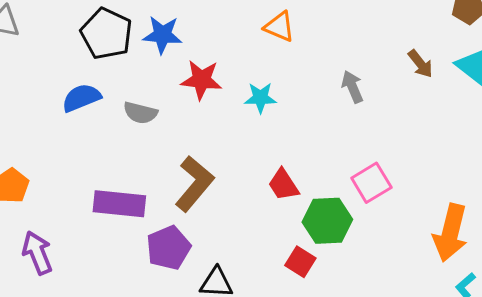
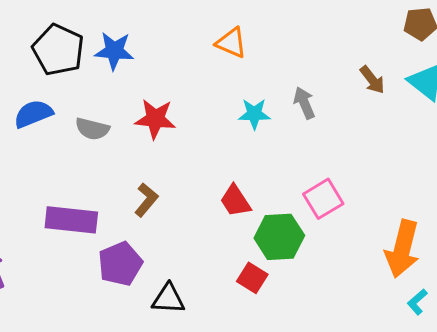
red star: (201, 80) -> (155, 119), moved
cyan star: (260, 98) -> (254, 114), moved
brown L-shape: (194, 184) -> (146, 200), size x0.6

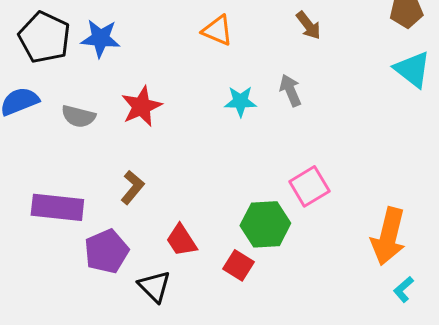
brown arrow: (372, 80) -> (308, 25), moved
red star: (155, 119) -> (141, 106), turned -30
red trapezoid: (235, 201) -> (181, 240), moved
black triangle: (168, 299) -> (154, 286), turned 42

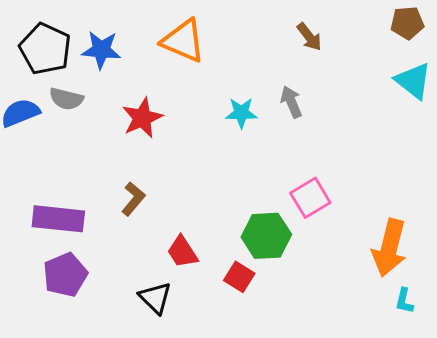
orange triangle: (217, 30) -> (183, 41), moved, size x1.4
gray semicircle: (78, 116) -> (66, 99), moved
purple pentagon: (106, 251) -> (65, 275), moved
cyan L-shape: (403, 289) -> (404, 301), turned -36

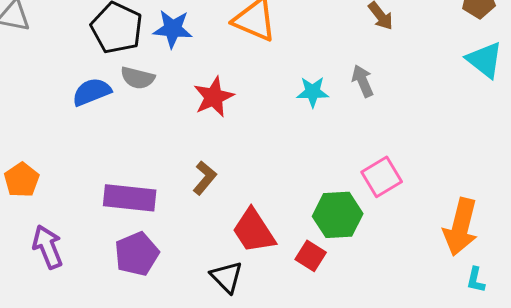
red trapezoid: (182, 252) -> (254, 231), size x1.4

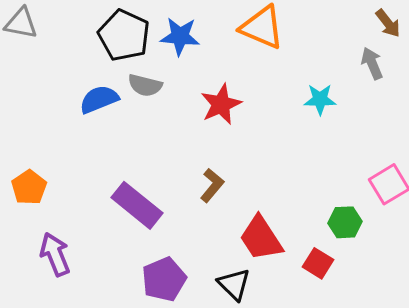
gray arrow: (363, 81) -> (372, 63), moved
purple rectangle: (130, 198) -> (137, 205), turned 33
green hexagon: (338, 215) -> (345, 222), size x0.7
purple pentagon: (137, 254) -> (164, 279), moved

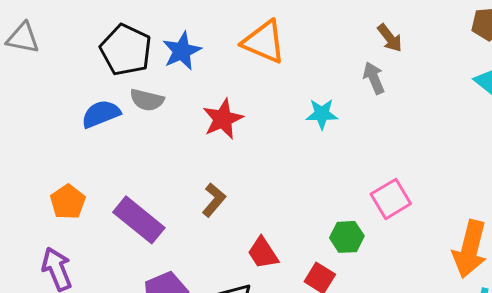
blue star: (180, 36) -> (182, 51), turned -30
orange pentagon: (29, 187) -> (68, 202), moved
red trapezoid: (261, 238) -> (263, 253), size x0.7

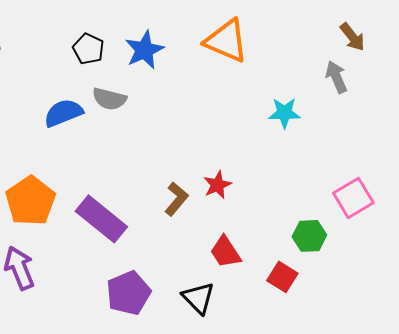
black pentagon: (126, 50) -> (88, 49), size x0.6
red star: (223, 119) -> (217, 185), moved, size x0.7
orange pentagon: (68, 202) -> (30, 201), size x1.4

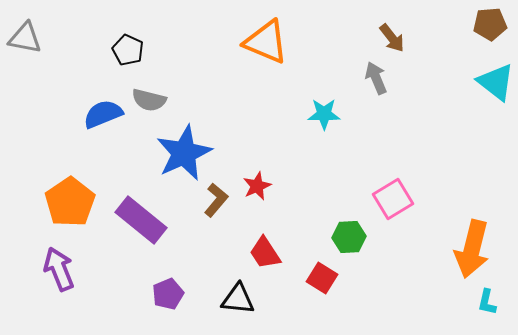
blue star: (144, 50) -> (184, 153), moved, size x1.4
purple pentagon: (128, 293) -> (168, 294), size x0.7
black triangle: (198, 298) -> (238, 299), turned -39

